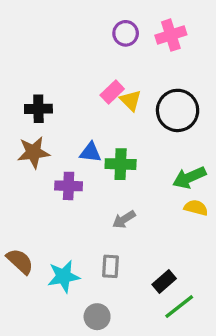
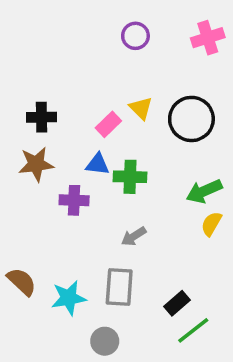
pink cross: (171, 35) -> (208, 38), moved
pink rectangle: (112, 92) -> (108, 124), moved
yellow semicircle: (196, 208) -> (211, 224), turned -75
gray rectangle: (110, 266) -> (119, 287), size x1.5

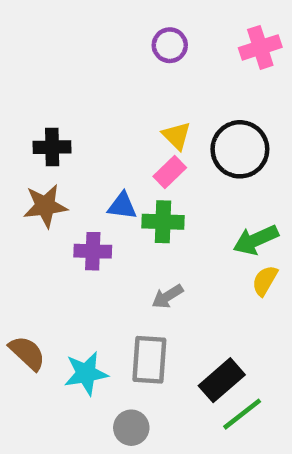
pink rectangle: (108, 124) -> (170, 172), moved
black rectangle: (177, 303) -> (222, 380), size x1.4

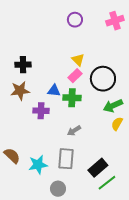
black circle: (240, 149) -> (103, 79), moved

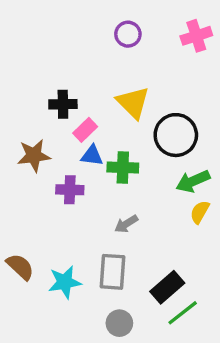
yellow triangle: (78, 60) -> (133, 103), size x1.5
black cross: (23, 65) -> (63, 104), moved
pink rectangle: (75, 76) -> (85, 130), moved
gray circle: (58, 189) -> (119, 323), moved

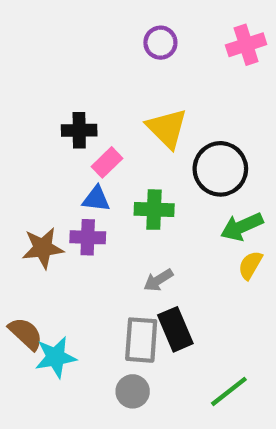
brown star: (34, 156) -> (43, 248), moved
blue triangle: (92, 156) -> (96, 199), moved
cyan star: (65, 282) -> (56, 357), moved
black rectangle: (167, 287) -> (175, 329), moved, turned -72
gray circle: (119, 323) -> (133, 391), moved

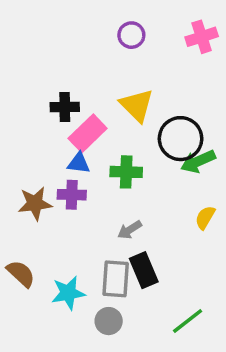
pink rectangle: (107, 162) -> (88, 133), size x1.5
green arrow: (242, 227) -> (198, 161), moved
cyan star: (56, 357) -> (68, 293), moved

